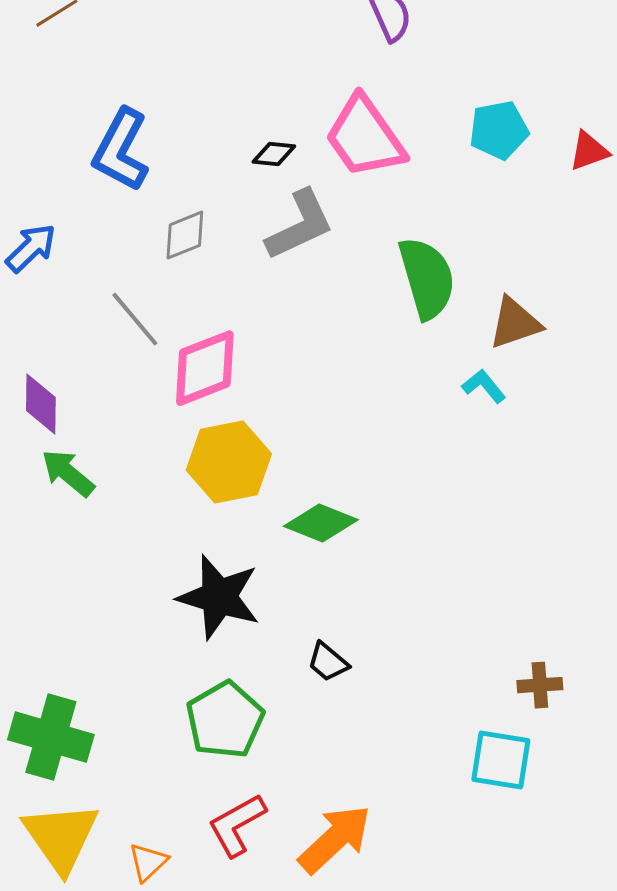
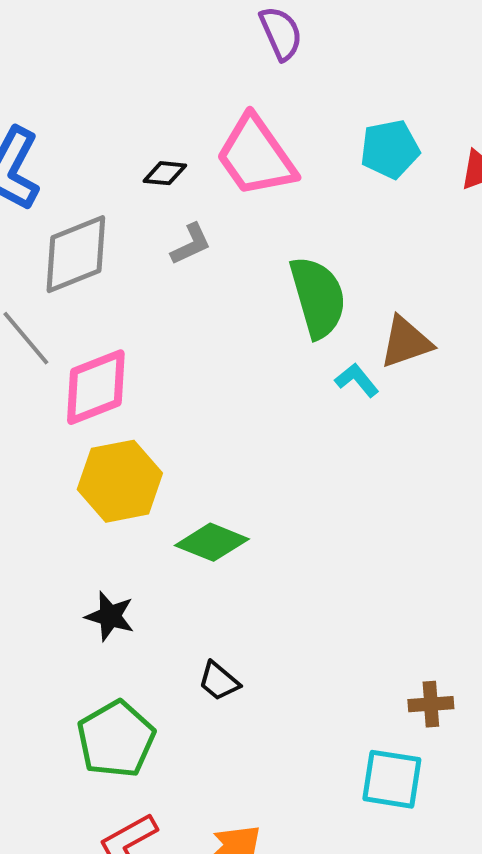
gray L-shape: (300, 225) -> (191, 244), size x0.6
gray diamond: (185, 235) -> (76, 254), size x1.6
cyan L-shape: (484, 386) -> (357, 380), moved
black star: (219, 597) -> (110, 616), size x0.6

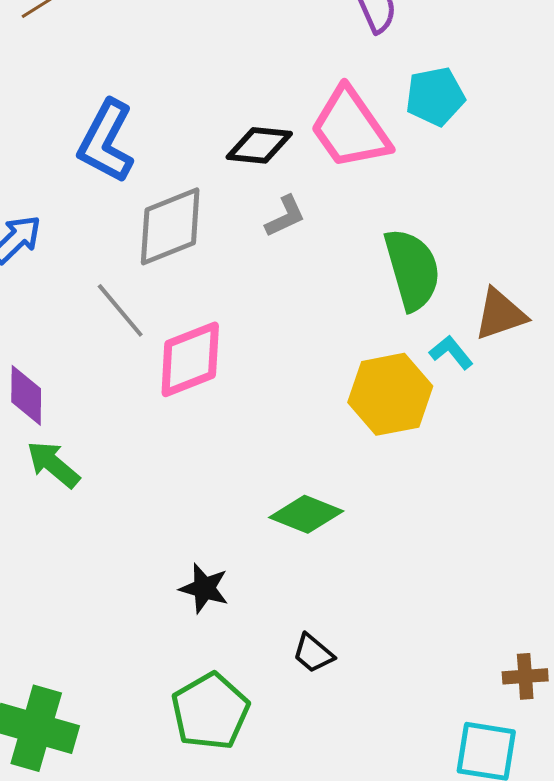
cyan pentagon: (390, 149) -> (435, 96), moved
black diamond: (165, 173) -> (259, 145), size x1.5
yellow hexagon: (120, 481) -> (390, 394), moved

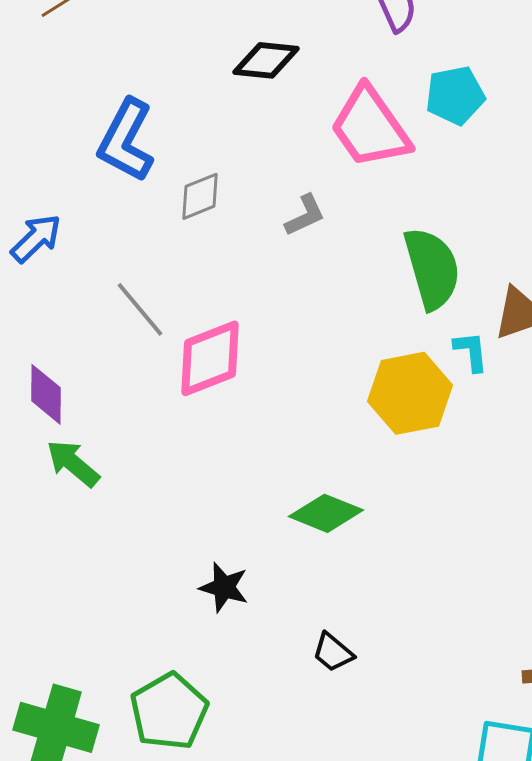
black diamond: (259, 145) -> (266, 60), moved
gray diamond: (170, 226) -> (200, 196), moved, size x0.6
cyan L-shape: (451, 352) -> (471, 351), turned 33
green pentagon: (210, 711) -> (169, 711), moved

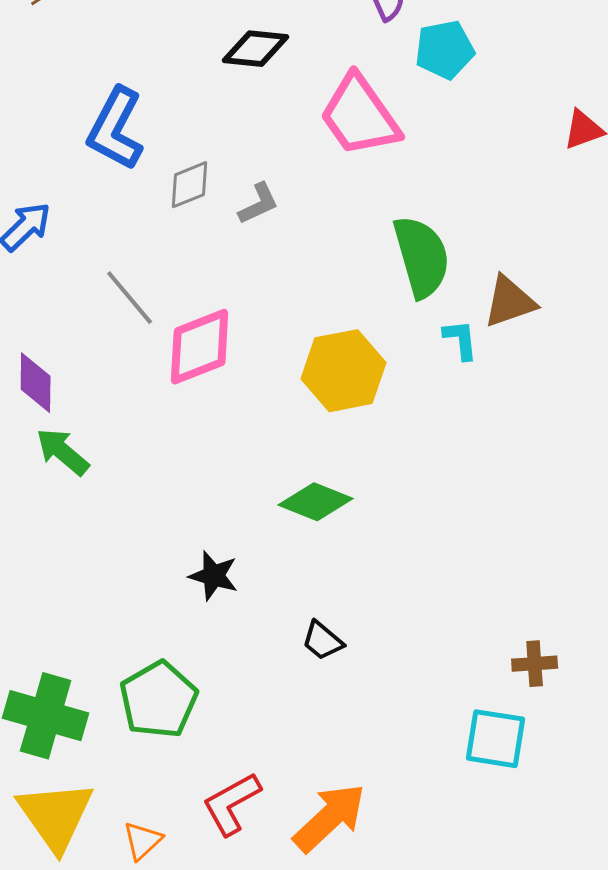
cyan pentagon: (455, 95) -> (445, 50), moved
gray L-shape: (305, 215) -> (259, 204), moved
yellow hexagon: (410, 393) -> (344, 371), moved

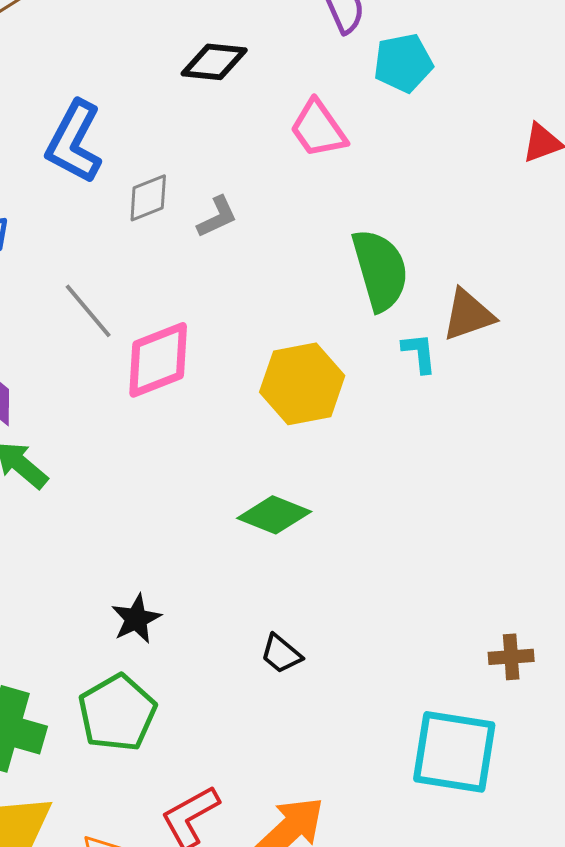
pink trapezoid: (360, 116) -> (318, 129), size x0.7
black star: (214, 576) -> (136, 619), moved, turned 30
brown cross: (535, 664) -> (511, 657), moved
cyan square: (496, 739) -> (454, 752), size x1.4

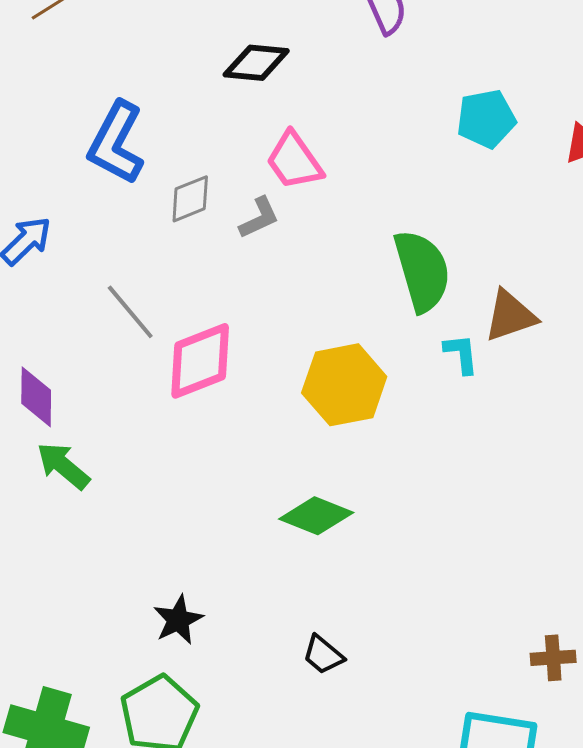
cyan pentagon: (403, 63) -> (486, 119), moved
pink trapezoid: (318, 129) -> (294, 161), moved

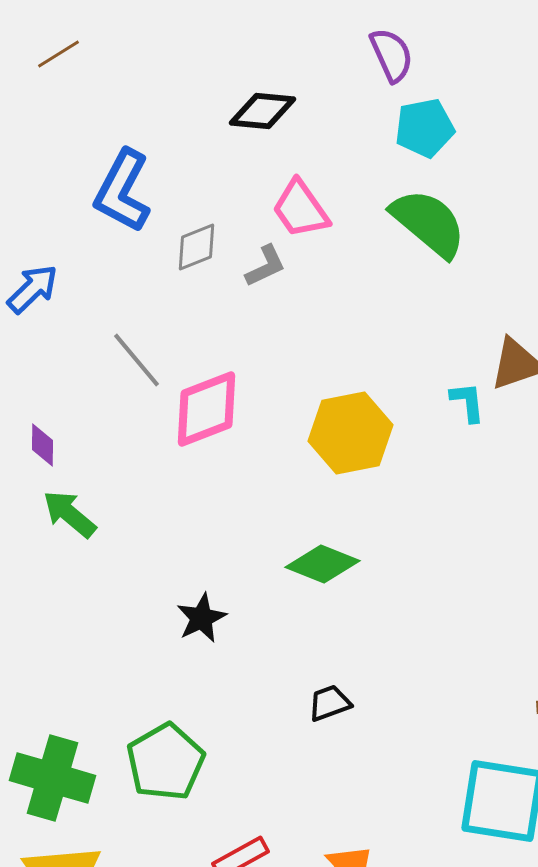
cyan pentagon: (486, 119) -> (424, 128), moved
green semicircle: (422, 271) -> (428, 223), moved, turned -34
purple diamond: (36, 397) -> (42, 445), size x0.7
black star: (178, 620) -> (202, 618), moved
black trapezoid: (323, 655) -> (330, 703), turned 120

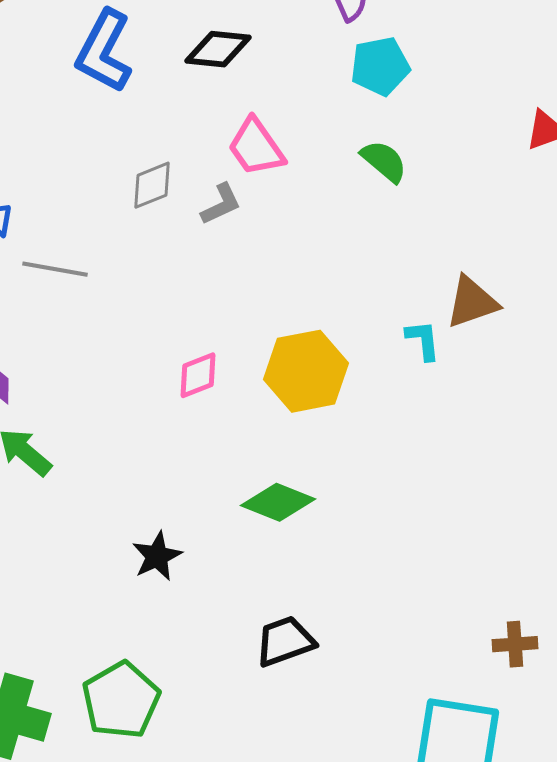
blue L-shape: (122, 191) -> (104, 51), moved
green semicircle: (428, 223) -> (384, 161), size x0.6
gray line: (136, 360) -> (55, 269), moved, turned -40
pink diamond: (206, 409) -> (198, 375), moved, size x0.6
black trapezoid: (330, 703) -> (285, 641), size x1.4

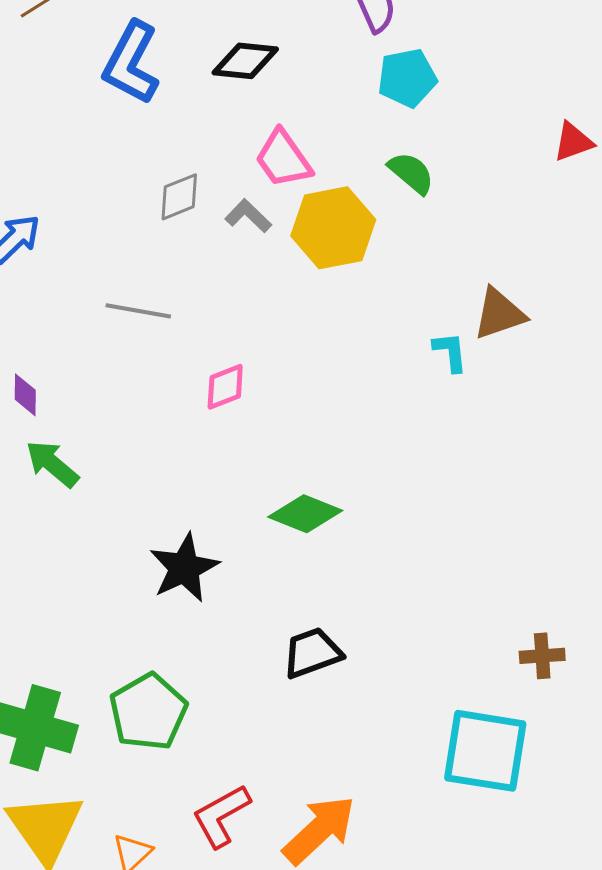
gray L-shape: (221, 204) -> (248, 216), turned -111
gray line: (55, 269) -> (138, 311), moved
yellow hexagon: (306, 371) -> (333, 228), moved
black star: (157, 556) -> (184, 568), size x1.4

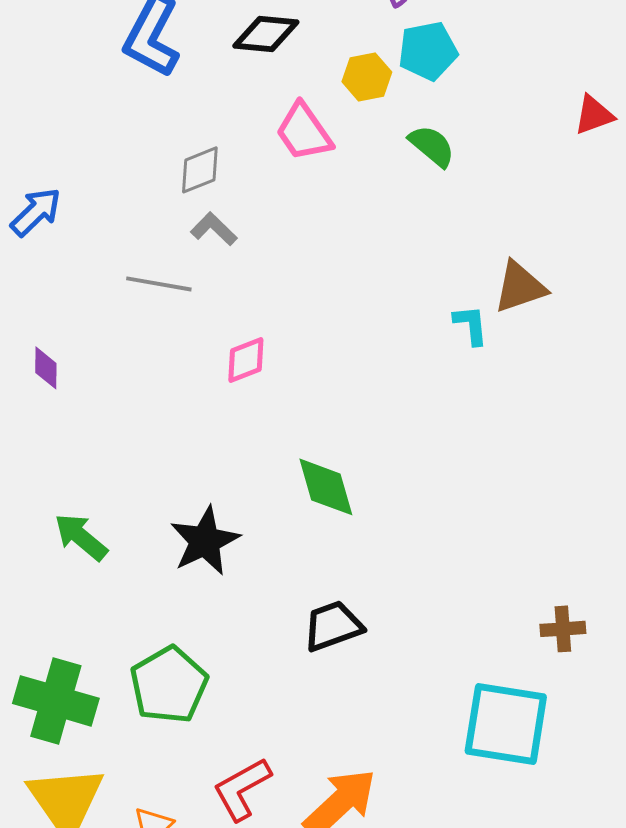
gray L-shape: (248, 216) -> (214, 229), moved
yellow hexagon: (333, 228) -> (367, 77), moved, size x0.6
green arrow: (52, 464) -> (81, 537), moved
green diamond: (305, 514) -> (326, 487), turned 52

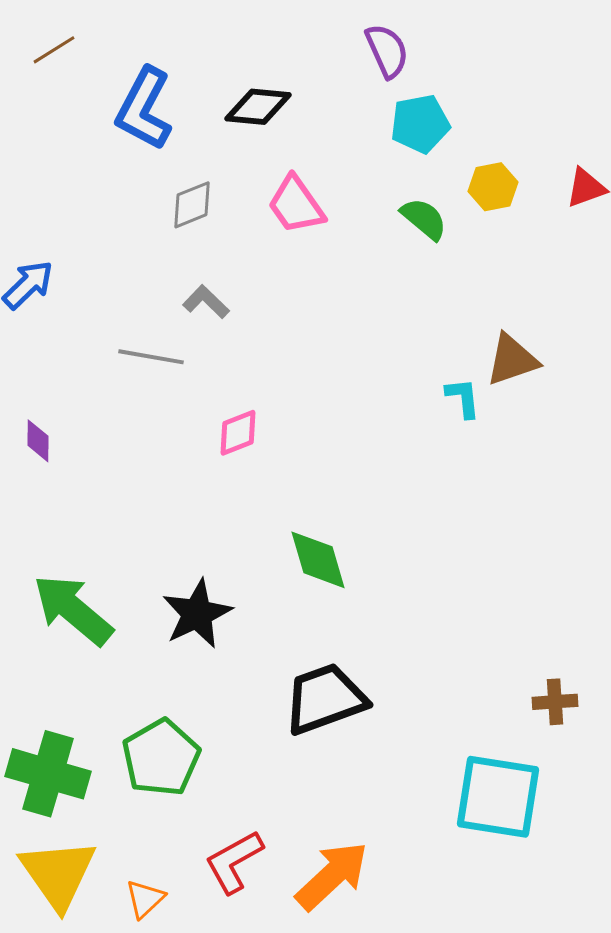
yellow hexagon: (367, 77) -> (493, 187), moved
gray diamond: (200, 170) -> (192, 205), moved
green arrow: (81, 537) -> (73, 610), size x1.5
black trapezoid: (333, 626) -> (325, 699), size x1.4

